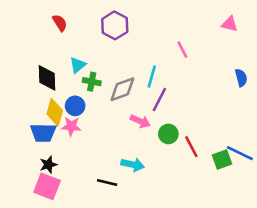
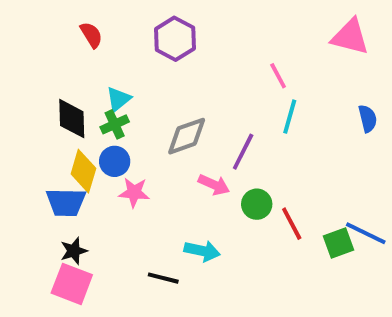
pink triangle: (230, 24) -> (350, 37), size x1.5
cyan line: (152, 76) -> (290, 117), moved
green cross: (92, 82) -> (115, 124), moved, turned -36
pink star: (71, 126) -> (134, 192), moved

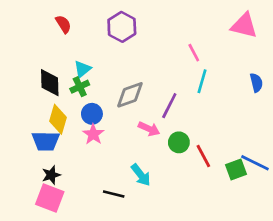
blue circle: (115, 161) -> (92, 114), moved
pink star: (134, 192) -> (93, 134), turned 30
cyan arrow: (202, 251) -> (141, 175), turned 40

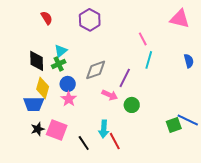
red line: (203, 156) -> (115, 141), moved
cyan arrow: (141, 175) -> (104, 129), turned 42
black line: (114, 194) -> (84, 143), turned 42
pink square: (50, 198) -> (57, 130), moved

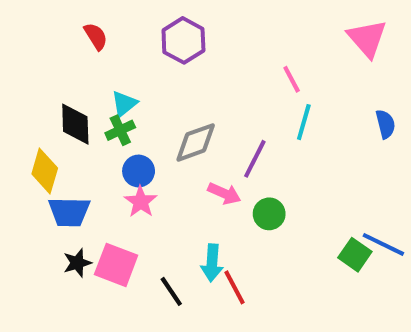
pink triangle: (180, 19) -> (367, 38), turned 35
yellow diamond: (43, 88) -> (45, 171), moved
green square: (174, 125) -> (355, 255), turned -35

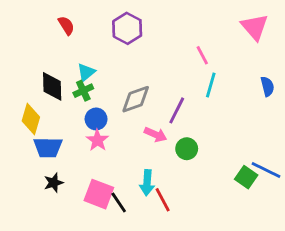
pink square: (116, 265) -> (99, 194), moved

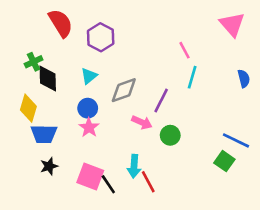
red semicircle: (66, 26) -> (61, 23), size x1.6
purple hexagon: (127, 28) -> (101, 37), moved
cyan triangle: (86, 72) -> (89, 76), moved
green cross: (83, 91) -> (34, 62), moved
blue line: (266, 170) -> (236, 140), moved

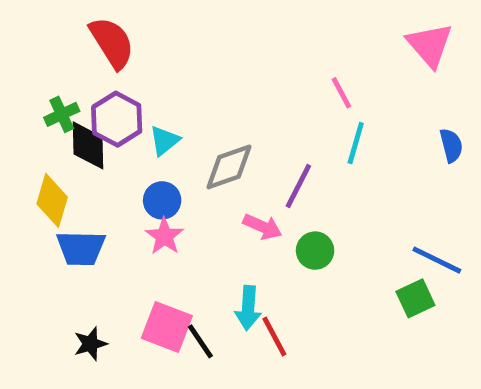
purple hexagon: (101, 37) -> (117, 119), moved
green square: (224, 161) -> (415, 298), turned 30
black star: (49, 166) -> (90, 344), moved

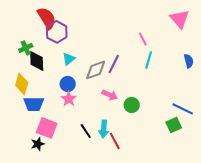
purple hexagon: (117, 119) -> (57, 32), moved
purple line: (298, 186) -> (114, 64), moved
pink square: (167, 327) -> (47, 128), moved
black line: (200, 341) -> (86, 131), moved

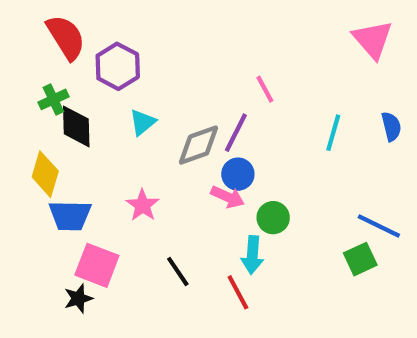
red semicircle: (47, 18) -> (66, 37), moved
pink line: (143, 39) -> (265, 89), moved
cyan line: (149, 60) -> (333, 133), moved
blue circle: (68, 84) -> (238, 174), moved
cyan arrow: (104, 129) -> (252, 255), moved

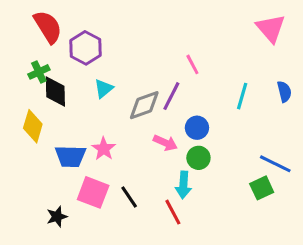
blue circle: (238, 174) -> (197, 128), moved
blue trapezoid: (70, 216) -> (70, 156), moved
pink square: (97, 265) -> (93, 192), moved

